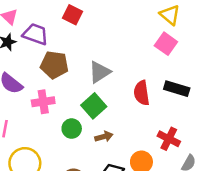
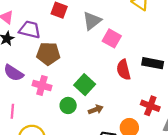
pink square: (166, 44) -> (112, 38), moved
gray triangle: (100, 72) -> (92, 21), moved
pink cross: (43, 102) -> (42, 85), turned 30

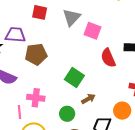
pink cross: (42, 85) -> (36, 98), moved
green circle: (68, 105) -> (67, 114), moved
pink line: (12, 111) -> (19, 112), moved

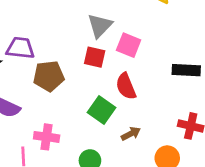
red square: (40, 12) -> (95, 57), moved
red semicircle: (108, 58) -> (126, 86), moved
brown arrow: (88, 99) -> (131, 134), moved

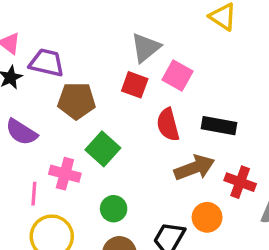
black rectangle: (186, 70) -> (219, 126), moved
green square: (102, 110) -> (103, 149), moved
brown arrow: (131, 134) -> (194, 168), moved, size x1.6

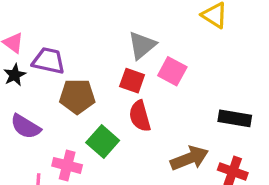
red semicircle: (168, 125) -> (140, 116), moved
black rectangle: (219, 126) -> (235, 118), moved

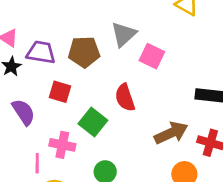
red square: (132, 81) -> (60, 92), moved
brown pentagon: (77, 96) -> (84, 52), moved
purple semicircle: (26, 127) -> (23, 112), turned -152

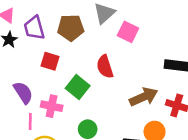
purple trapezoid: (41, 52) -> (34, 28), turned -115
purple semicircle: (23, 112) -> (23, 93), moved

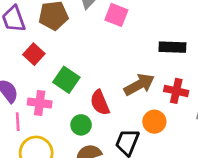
red square: (50, 61) -> (34, 54), turned 30
red semicircle: (105, 67) -> (100, 103), moved

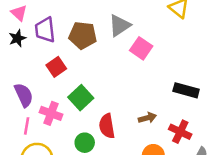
brown arrow: (139, 85) -> (147, 118), size x0.6

